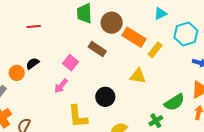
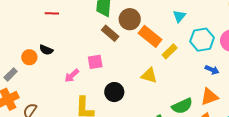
cyan triangle: (160, 14) -> (179, 16), turned -32
brown rectangle: (97, 49) -> (110, 33), moved
black semicircle: (33, 63) -> (46, 50), turned -128
pink square: (71, 63) -> (95, 62), moved, turned 35

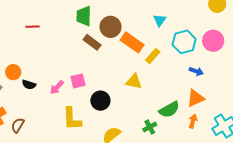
black semicircle: (46, 50) -> (29, 85), moved
pink square: (95, 62) -> (78, 81), moved

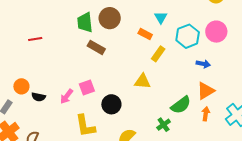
brown circle: (111, 27) -> (110, 18), moved
orange rectangle: (132, 42) -> (145, 34), moved, size x0.6

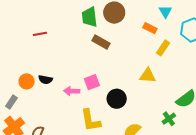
pink arrow: (67, 96) -> (72, 91), turned 56
black semicircle: (38, 97) -> (45, 80), moved

